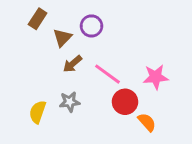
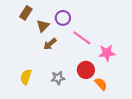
pink line: (108, 74) -> (82, 38), moved
gray star: (70, 102) -> (58, 78), moved

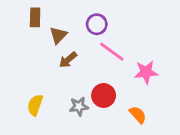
brown rectangle: (26, 13) -> (35, 17), turned -32
purple circle: (63, 18) -> (97, 24), moved
red circle: (86, 70) -> (104, 95), moved

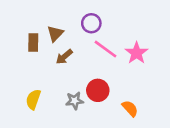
brown rectangle: (35, 17) -> (33, 43), moved
pink star: (146, 72) -> (137, 53), moved, turned -30

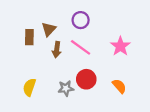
pink line: (106, 49) -> (81, 47), moved
brown arrow: (64, 57) -> (57, 50), turned -42
orange semicircle: (130, 108) -> (119, 86), moved

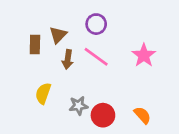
red circle: (86, 79) -> (103, 115), moved
orange semicircle: (119, 86) -> (142, 115), moved
yellow semicircle: (29, 87) -> (43, 93), moved

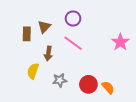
pink star: (144, 55) -> (120, 42), moved
brown arrow: (68, 59) -> (48, 53), moved
red circle: (103, 115) -> (88, 84), moved

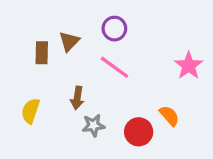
brown arrow: (48, 53) -> (77, 98), moved
yellow semicircle: (33, 71) -> (30, 111), moved
orange semicircle: (108, 87) -> (169, 116), moved

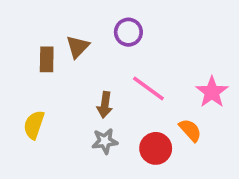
pink star: (189, 66) -> (212, 92), moved
pink line: (114, 67) -> (148, 88), moved
brown arrow: (77, 98) -> (105, 105), moved

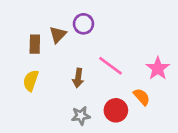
purple circle: (128, 32) -> (83, 24), moved
yellow semicircle: (34, 125) -> (31, 81), moved
gray star: (105, 141) -> (81, 116), moved

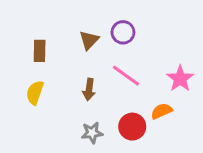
purple circle: (83, 24) -> (123, 32), moved
brown triangle: (58, 35) -> (89, 40), moved
orange semicircle: (142, 97) -> (162, 111), turned -72

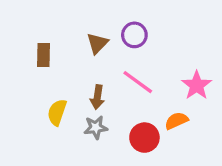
yellow semicircle: (35, 93) -> (57, 112), moved
gray star: (92, 133) -> (96, 127), moved

